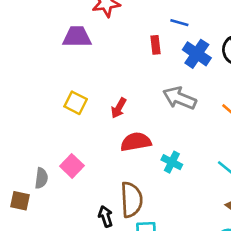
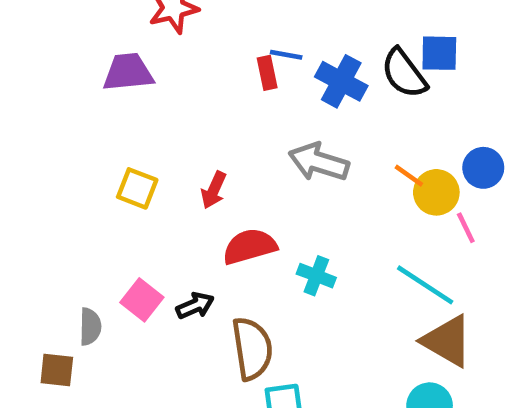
blue line: (179, 23) -> (286, 55), moved
black arrow: (106, 216) -> (195, 306), moved, turned 90

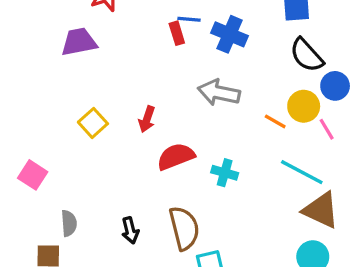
black semicircle: (404, 73) -> (307, 55), moved
orange line: (409, 176) -> (275, 121), moved
yellow square: (137, 188) -> (93, 123), turned 32
pink square: (142, 300) -> (33, 175), moved
black arrow: (195, 306) -> (130, 230), moved, turned 105

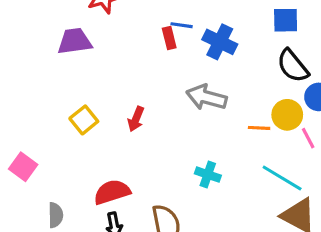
orange line: (275, 121) -> (259, 128), turned -30
red semicircle: (176, 156) -> (112, 192), moved

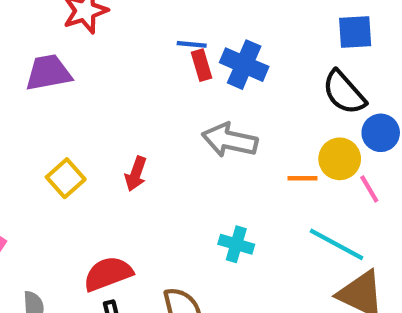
blue square: (286, 20) -> (355, 32), moved
red rectangle: (169, 38) -> (202, 65), moved

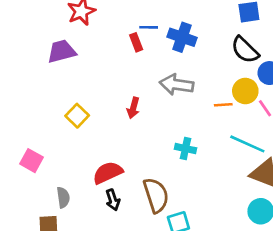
red rectangle: (202, 65) -> (136, 42), moved
red arrow: (136, 174) -> (133, 108), moved

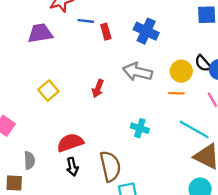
blue line: (149, 27) -> (86, 21), moved
black semicircle: (245, 50) -> (203, 63), moved, size x0.7
yellow circle: (245, 91) -> (181, 71), moved

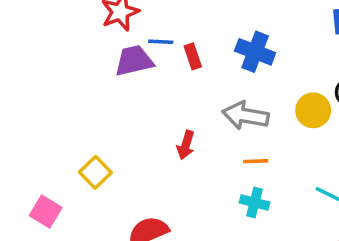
purple trapezoid: (40, 33) -> (134, 61), moved
yellow square: (48, 91) -> (95, 172), moved
orange line: (176, 93) -> (256, 161), moved

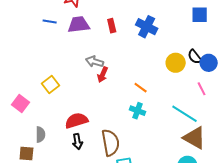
blue line: (161, 42) -> (50, 22), moved
gray arrow: (246, 116) -> (95, 62), moved, size x0.7
orange line: (256, 161) -> (141, 88), turned 32

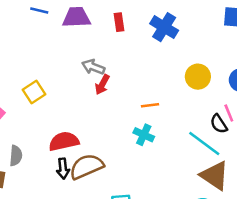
black semicircle: (195, 57) -> (219, 124), moved
orange line: (141, 88) -> (150, 105), turned -48
brown semicircle: (110, 143) -> (87, 167), moved, turned -108

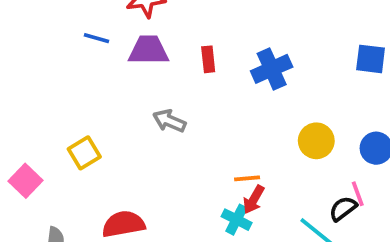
blue cross: (164, 27) -> (272, 69), turned 32
red arrow: (102, 85) -> (254, 200), moved
black semicircle: (219, 124) -> (343, 209), turned 84

